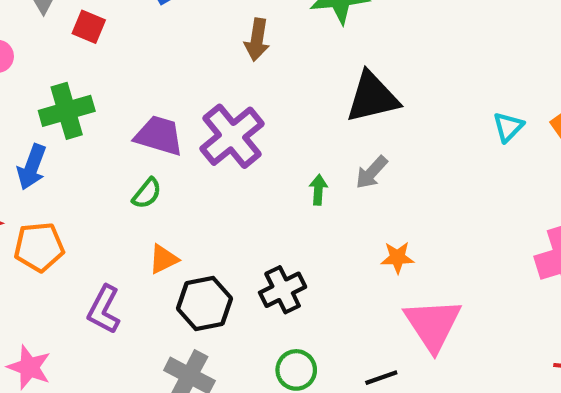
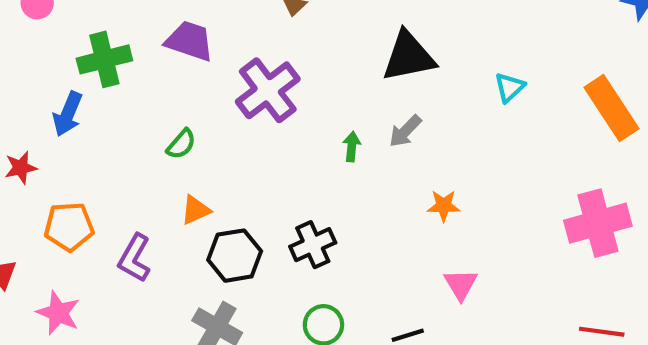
cyan triangle: (508, 127) -> (510, 87), moved
purple trapezoid: (159, 136) -> (189, 41), moved
orange pentagon: (39, 247) -> (69, 227), moved
orange star: (397, 258) -> (444, 206), moved
pink triangle: (433, 325) -> (461, 284), size x0.6

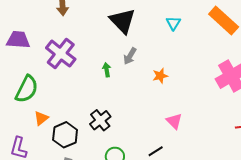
black triangle: (409, 56) -> (122, 21), turned -48
green semicircle: (181, 144) -> (27, 89), size x1.8
orange star: (444, 206) -> (160, 76), moved

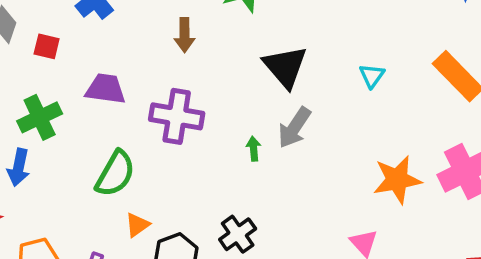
purple cross: (61, 54) -> (177, 116), turned -32
gray arrow: (130, 56) -> (294, 128), size x1.4
orange star: (160, 76) -> (397, 180), moved, size x1.8

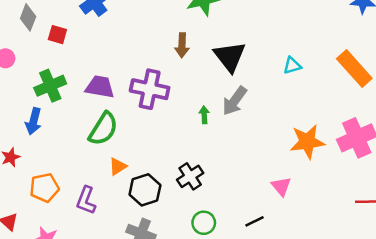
brown arrow: (184, 35) -> (182, 45), moved
cyan triangle: (372, 76) -> (292, 66), turned 36
purple trapezoid: (105, 89) -> (100, 87), moved

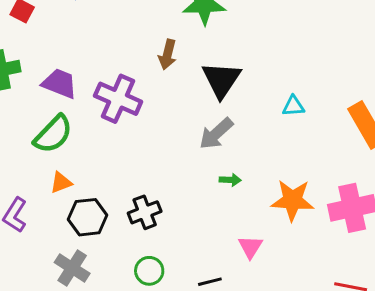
green arrow: (204, 115) -> (230, 180), moved, turned 84

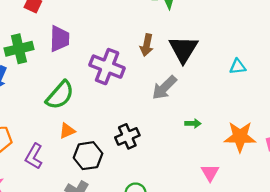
brown arrow: (167, 55) -> (147, 45), moved
purple trapezoid: (60, 84) -> (59, 39), moved, turned 72
gray arrow: (216, 134) -> (164, 88), moved
black cross: (145, 212) -> (127, 136), moved

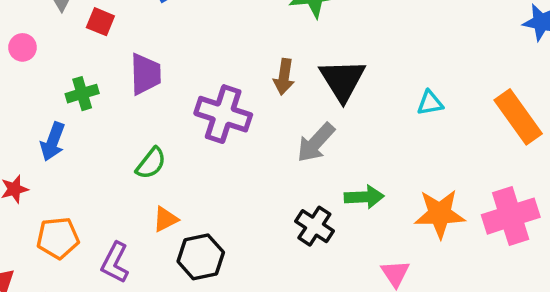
green cross: (19, 49) -> (82, 94), size x0.7
green semicircle: (60, 95) -> (151, 163), size x0.7
green arrow: (193, 123) -> (364, 197), size x1.5
black cross: (127, 136) -> (314, 226), moved, turned -30

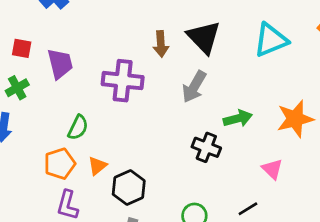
red square: (100, 22) -> (22, 48), moved
cyan triangle: (430, 103) -> (271, 40), size x1.8
orange pentagon: (58, 238) -> (60, 164), moved

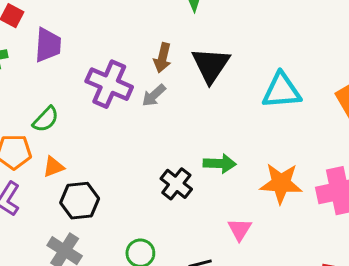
gray arrow: (194, 87) -> (154, 95), moved, size x0.7

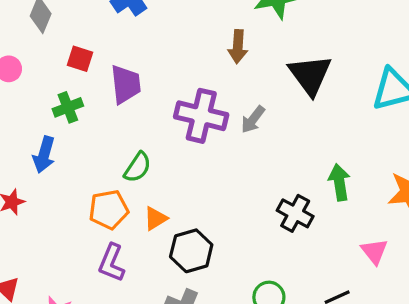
brown arrow: (162, 58) -> (238, 47), moved
green arrow: (220, 164) -> (339, 182), turned -92

